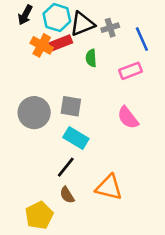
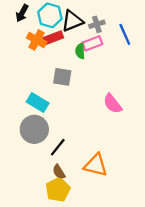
pink rectangle: (130, 71) -> (92, 43), moved
gray square: (71, 106) -> (62, 77), moved
gray circle: (34, 113) -> (34, 129), moved
cyan rectangle: (76, 138) -> (38, 103), moved
yellow pentagon: (39, 215) -> (58, 190), moved

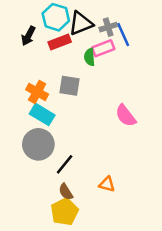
black arrow: (22, 13) -> (28, 36), moved
blue line: (125, 34) -> (123, 35), moved
orange cross: (37, 40) -> (37, 92), moved
orange triangle: (96, 165) -> (107, 184), size x0.6

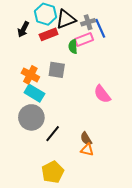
brown semicircle: (66, 192) -> (86, 139), moved

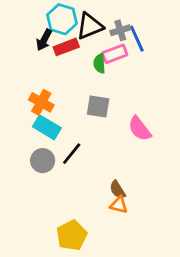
black arrow: (23, 29) -> (44, 40), moved
gray square: (57, 70) -> (98, 107), moved
gray circle: (31, 117) -> (43, 161), size x0.7
black line: (53, 134) -> (72, 154), moved

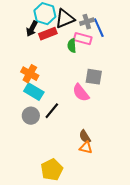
pink rectangle: (115, 54) -> (83, 39), turned 36
gray square: (98, 107) -> (94, 77), moved
pink semicircle: (140, 129) -> (81, 93), moved

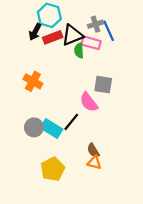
black triangle: (65, 19) -> (72, 35), moved
cyan rectangle: (34, 92) -> (52, 129), moved
black line: (52, 111) -> (71, 122), moved
yellow pentagon: (52, 170) -> (53, 169), moved

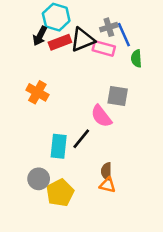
green semicircle: (79, 51) -> (136, 58), moved
gray circle: (34, 127) -> (39, 179), moved
cyan rectangle: (52, 129) -> (59, 146), turned 65
brown semicircle: (93, 150) -> (106, 171), turned 32

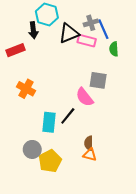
black arrow: (40, 36) -> (33, 30), turned -35
red rectangle: (60, 42) -> (15, 50), moved
orange cross: (37, 92) -> (26, 89), moved

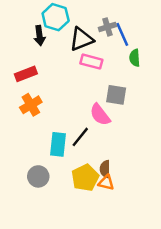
pink rectangle: (87, 41) -> (91, 62), moved
red rectangle: (15, 50) -> (26, 74), moved
orange cross: (26, 89) -> (31, 105), turned 30
yellow pentagon: (50, 161) -> (85, 178), moved

